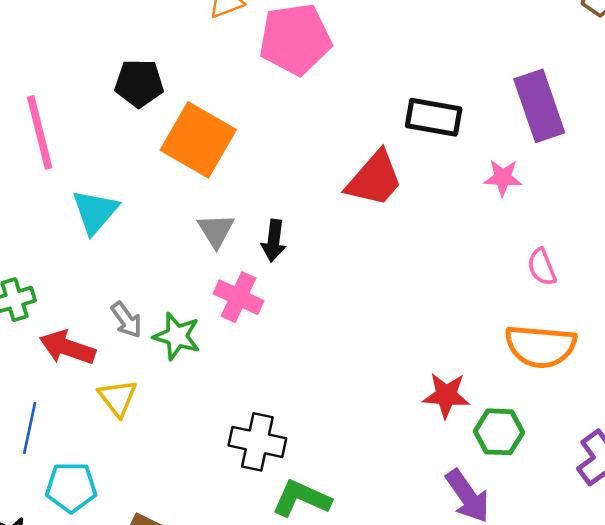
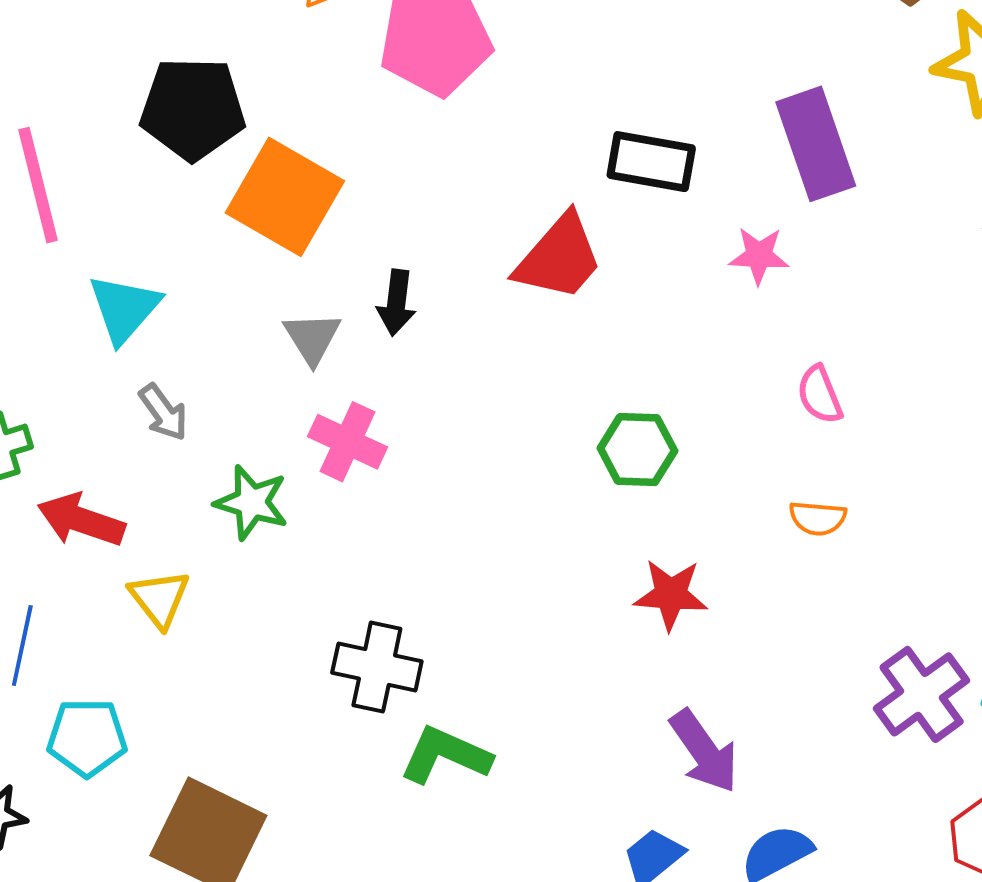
black pentagon: (139, 83) -> (193, 109), size x1.4
black arrow: (274, 241) -> (396, 303), moved
gray arrow: (126, 320) -> (163, 412), moved
orange semicircle: (541, 346) -> (818, 518), size x0.5
green hexagon: (499, 432) -> (637, 450), moved

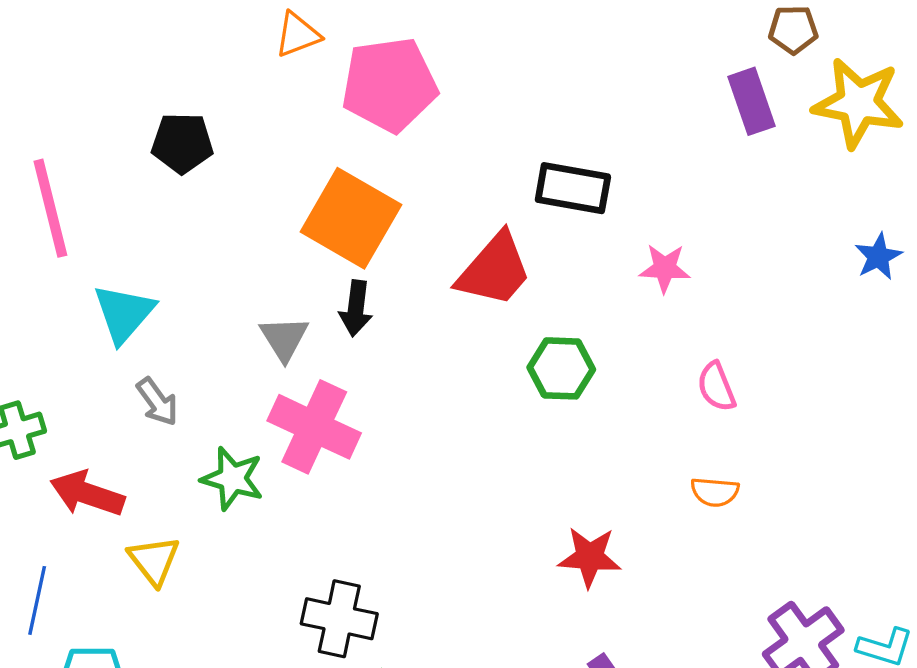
black pentagon: (193, 109) -> (182, 143), size x0.7
purple rectangle: (816, 144) -> (751, 101), moved, size x0.7
orange square: (285, 197) -> (351, 218), moved
pink cross: (348, 442) -> (314, 427), size x1.4
green hexagon: (637, 450) -> (561, 368), moved

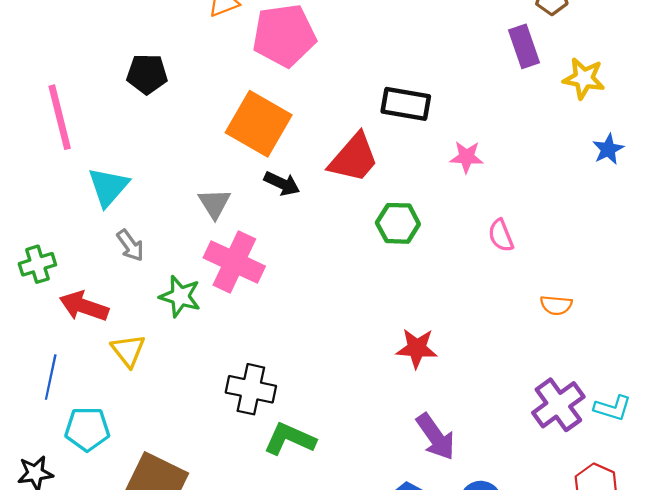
yellow star: (858, 103) -> (584, 78), moved, size x0.7
black arrow: (356, 308) -> (282, 184), moved, turned -72
orange semicircle: (715, 492) -> (556, 305), moved

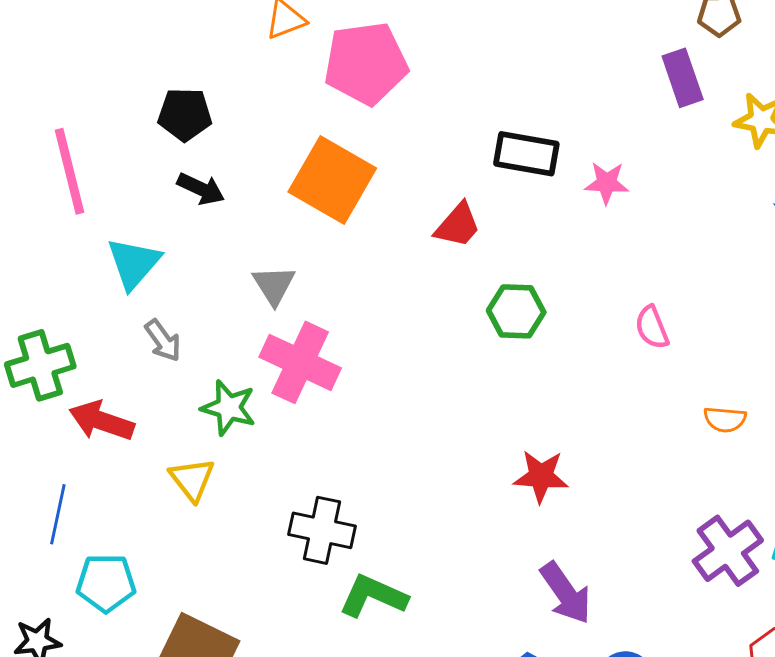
pink star: (467, 157) -> (607, 183), moved
red trapezoid: (354, 158) -> (458, 225), size x0.7
black arrow: (282, 184) -> (201, 189), moved
green cross: (37, 264) -> (40, 365), size x1.4
yellow triangle: (128, 350) -> (192, 479), moved

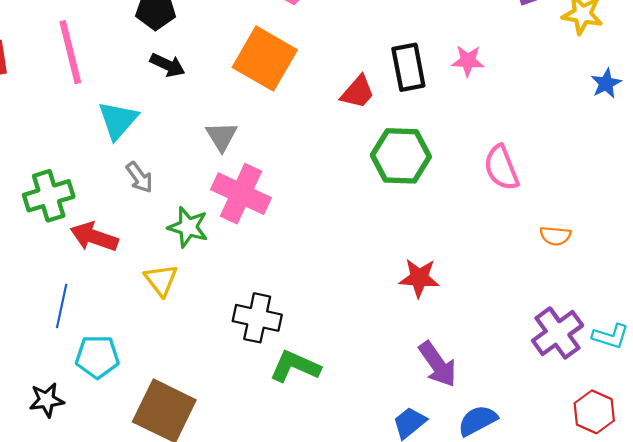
black rectangle: (526, 154) -> (408, 67), moved, turned 69
green hexagon: (516, 311) -> (401, 156), size x1.4
pink semicircle: (652, 327) -> (501, 168), size x1.4

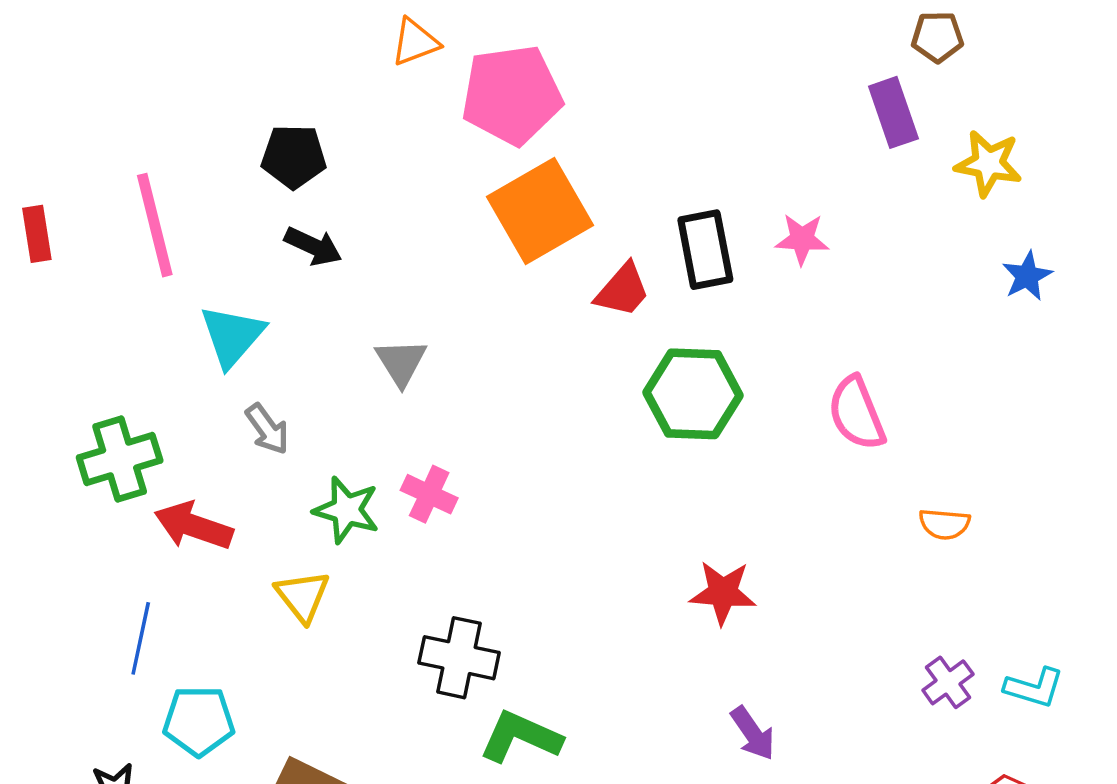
orange square: (265, 59) -> (540, 211), moved, turned 30
pink cross: (241, 194) -> (429, 494), moved, size x0.6
purple cross: (558, 333) -> (948, 682), size x0.6
purple arrow: (438, 364) -> (753, 733), size x0.7

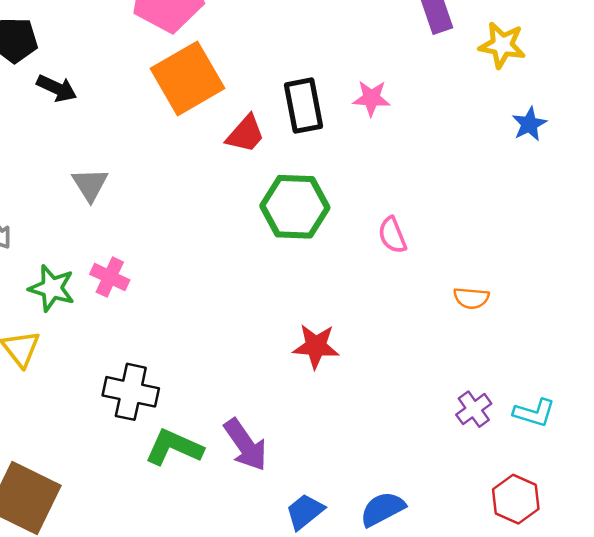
black arrow: (313, 246) -> (57, 88), moved
pink semicircle: (857, 413) -> (392, 235), moved, size x0.7
purple arrow: (753, 733) -> (246, 445), moved, size x1.4

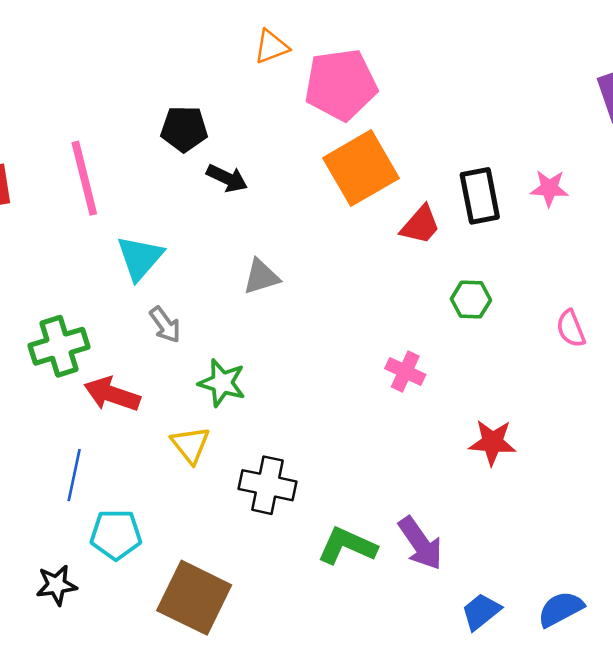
gray triangle: (90, 185) -> (261, 277), turned 45
green hexagon: (295, 207) -> (471, 299), size x0.6
pink cross: (110, 277) -> (405, 371), moved
black cross: (131, 392) -> (268, 485), moved

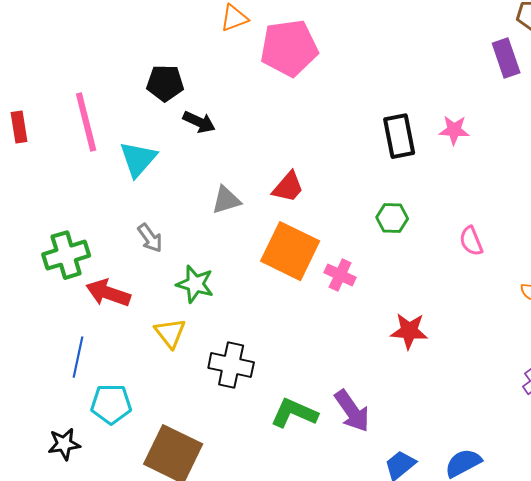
orange square: (361, 168) -> (290, 251), moved, turned -34
red trapezoid: (420, 225) -> (288, 187), moved
cyan triangle: (140, 258) -> (138, 159), moved

